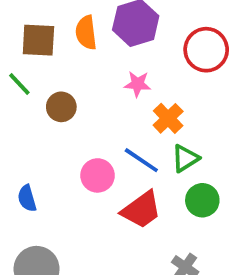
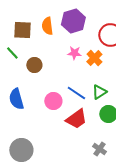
orange cross: (168, 118) -> (94, 58), moved
blue semicircle: (27, 198) -> (16, 99), moved, size x1.5

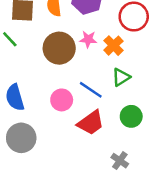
brown circle: (34, 65) -> (59, 48), moved, size x1.6
green triangle: (99, 92) -> (121, 77), moved
gray circle: (21, 150) -> (21, 138), moved

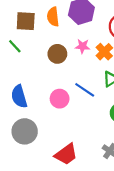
brown circle: (59, 48) -> (57, 54), size x0.7
red trapezoid: (91, 123) -> (66, 154), moved

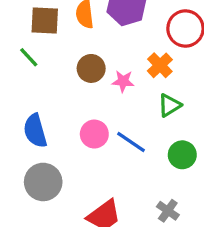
pink star: (82, 46) -> (123, 81), moved
blue line: (85, 90) -> (131, 142), moved

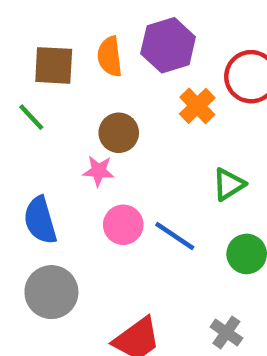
orange cross: (160, 65) -> (197, 106), moved
pink star: (123, 81) -> (99, 171), moved

